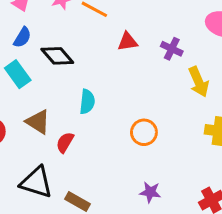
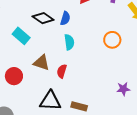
blue semicircle: (22, 37) -> (65, 18), moved
orange circle: (144, 132) -> (112, 40), moved

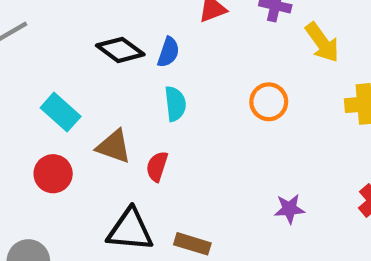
cyan rectangle: (21, 36) -> (61, 112), moved

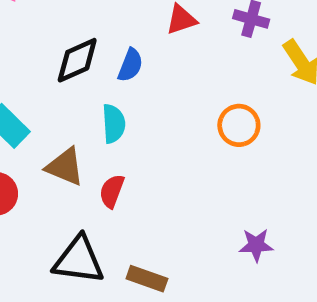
black diamond: (120, 50) -> (77, 60), turned -63
cyan semicircle: (175, 104) -> (114, 124), moved

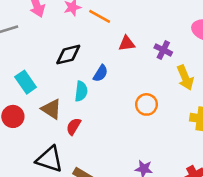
blue semicircle: (130, 65) -> (101, 73), moved

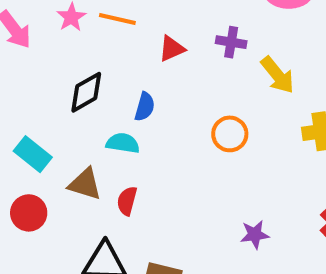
cyan semicircle: (81, 91) -> (123, 143), turned -72

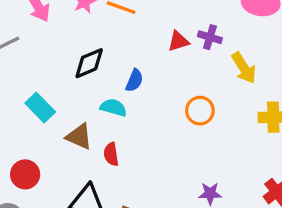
red triangle: (172, 49) -> (178, 41), moved
red semicircle: (127, 201) -> (111, 154), turned -30
red circle: (29, 213) -> (25, 174), moved

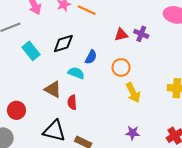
yellow arrow: (244, 68) -> (133, 93), moved
cyan rectangle: (40, 108) -> (31, 51), moved
orange circle: (200, 111) -> (121, 67), moved

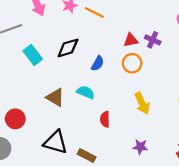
orange circle: (121, 67) -> (132, 63), moved
cyan semicircle: (76, 73) -> (86, 92), moved
red semicircle: (72, 102) -> (105, 119), moved

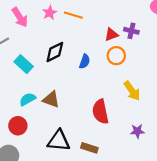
cyan semicircle: (86, 92) -> (28, 99), moved, turned -42
red semicircle: (105, 119) -> (100, 112), size x1.6

